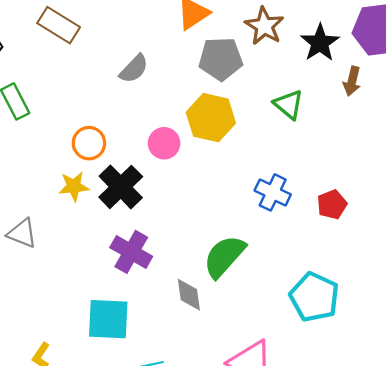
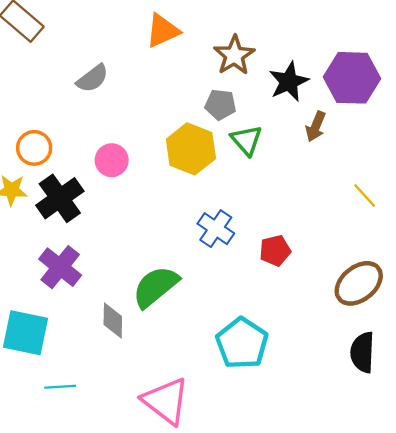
gray pentagon: (221, 59) -> (220, 105), moved, size x0.7
yellow hexagon: (211, 118) -> (191, 149), moved

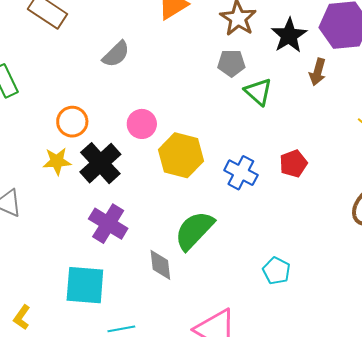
yellow hexagon: (191, 149) -> (181, 155), moved
red pentagon: (275, 251) -> (293, 164), moved
cyan pentagon: (242, 343) -> (276, 271), size x0.6

